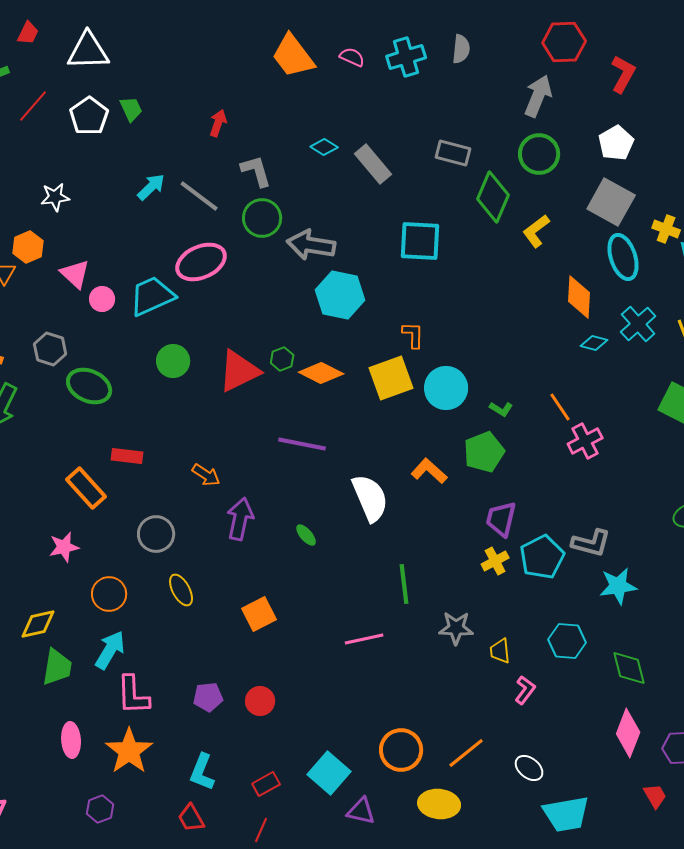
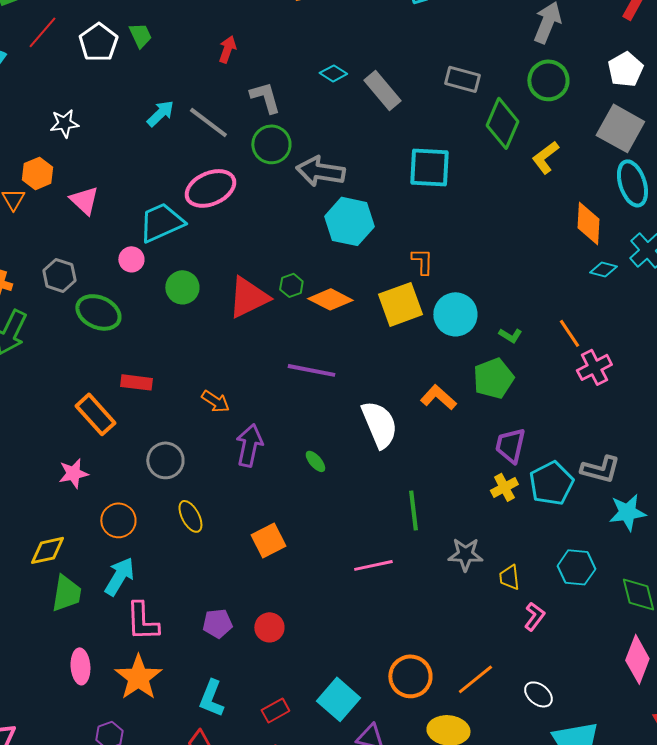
pink circle: (102, 299) -> (131, 259), moved

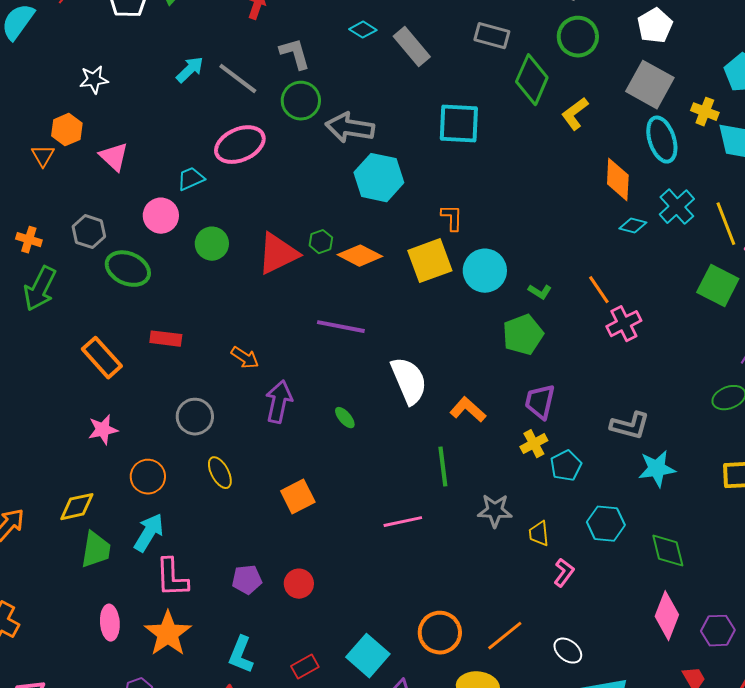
cyan trapezoid: (161, 222) -> (191, 179), size x0.6
pink circle: (131, 259) -> (161, 216), size x1.4
orange L-shape: (438, 397) -> (468, 410), moved
orange rectangle: (95, 414) -> (102, 358), moved
cyan pentagon: (551, 483) -> (566, 466), moved, size x0.7

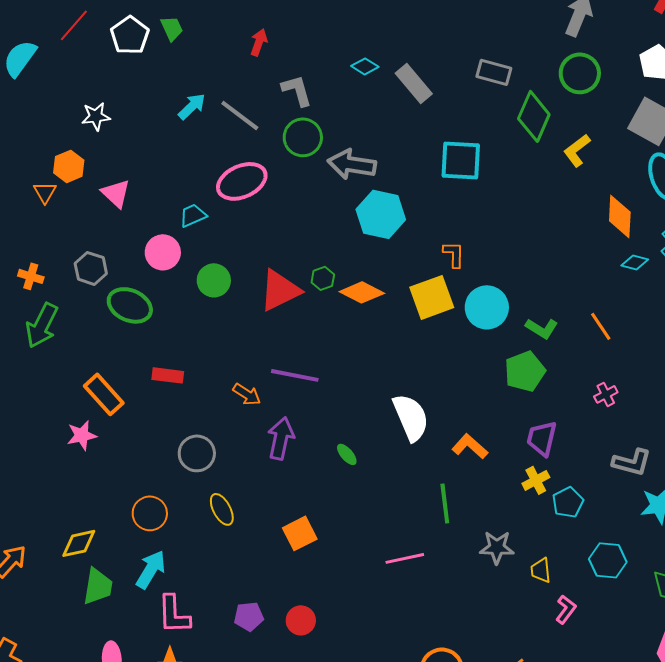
green L-shape: (540, 292) -> (542, 328), size x1.4
pink cross: (624, 324) -> (606, 394), moved, size x0.7
purple line: (341, 327) -> (295, 375), moved
pink star: (103, 430) -> (82, 435), moved

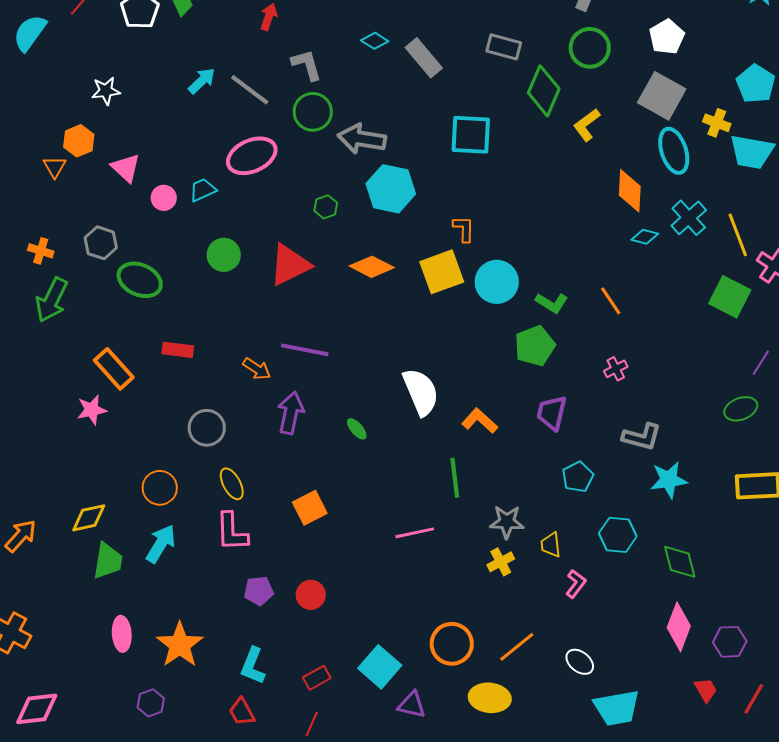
pink circle: (163, 252) -> (164, 198), moved, size x0.7
green hexagon: (323, 278) -> (326, 207), moved
yellow cross: (536, 480) -> (501, 562), moved
pink L-shape: (174, 614) -> (232, 532), moved

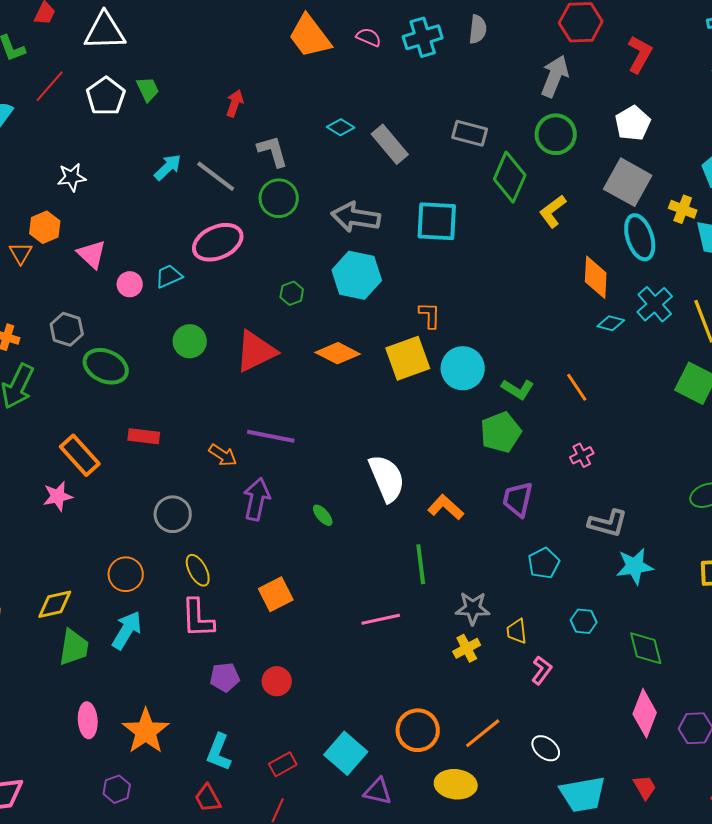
gray arrow: (362, 139) -> (356, 217), moved
cyan hexagon: (618, 535) -> (584, 621), size x0.7
red trapezoid: (706, 690) -> (645, 787), moved

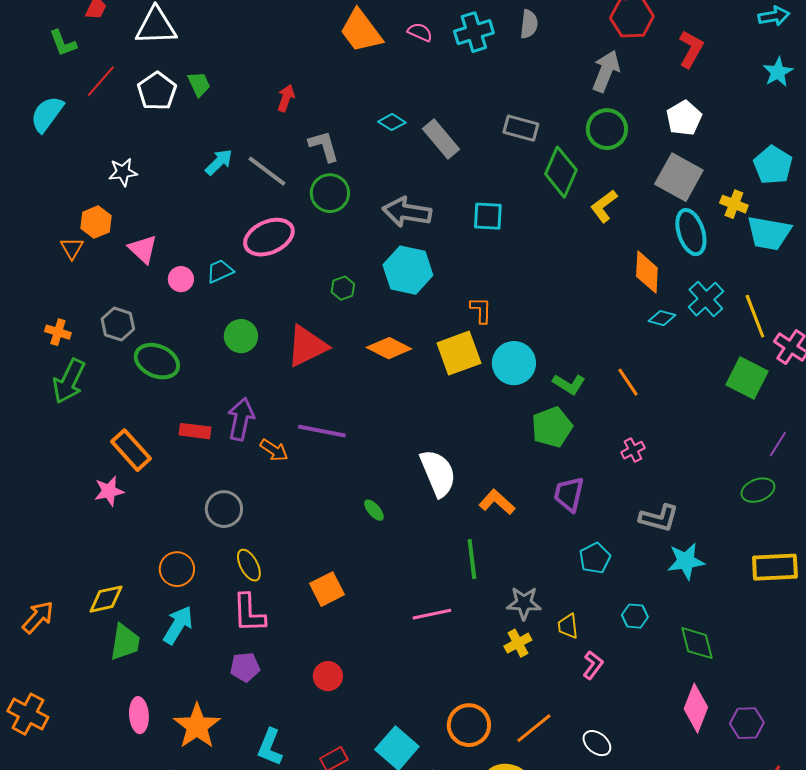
cyan square: (437, 221) -> (488, 216), size x0.7
purple arrow: (257, 499) -> (241, 419), moved
purple pentagon: (225, 677) -> (245, 667), moved

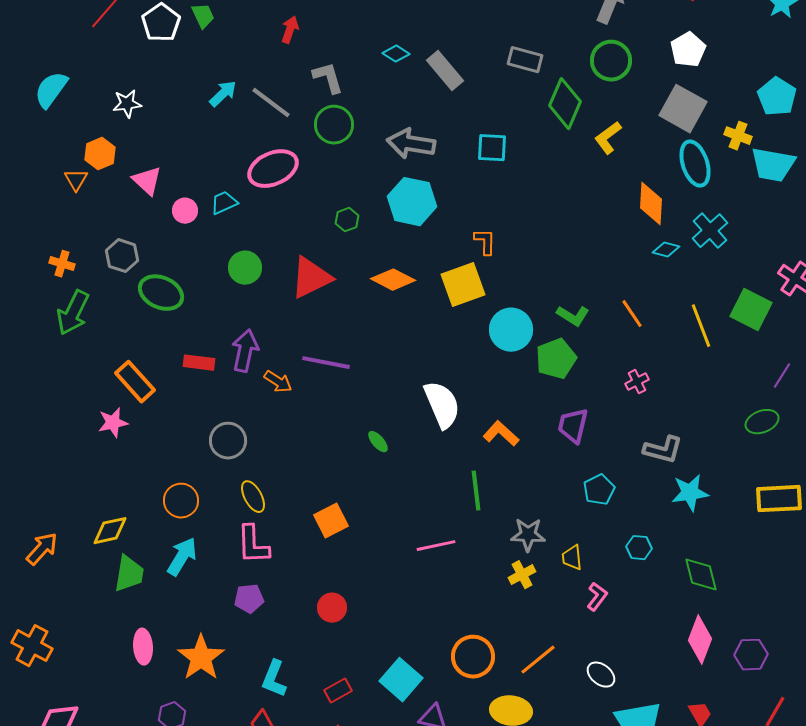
cyan semicircle: (47, 114) -> (51, 90), moved
yellow line: (755, 316) -> (701, 326), moved
cyan circle: (514, 363) -> (511, 330), moved

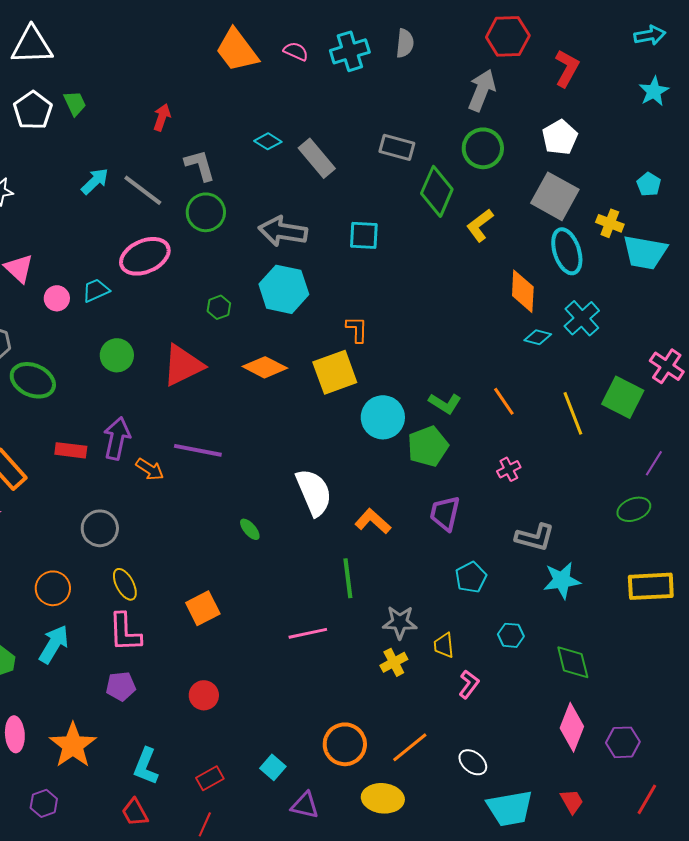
cyan pentagon: (777, 97) -> (649, 184), size x0.6
cyan square: (401, 680) -> (273, 767), size x0.6

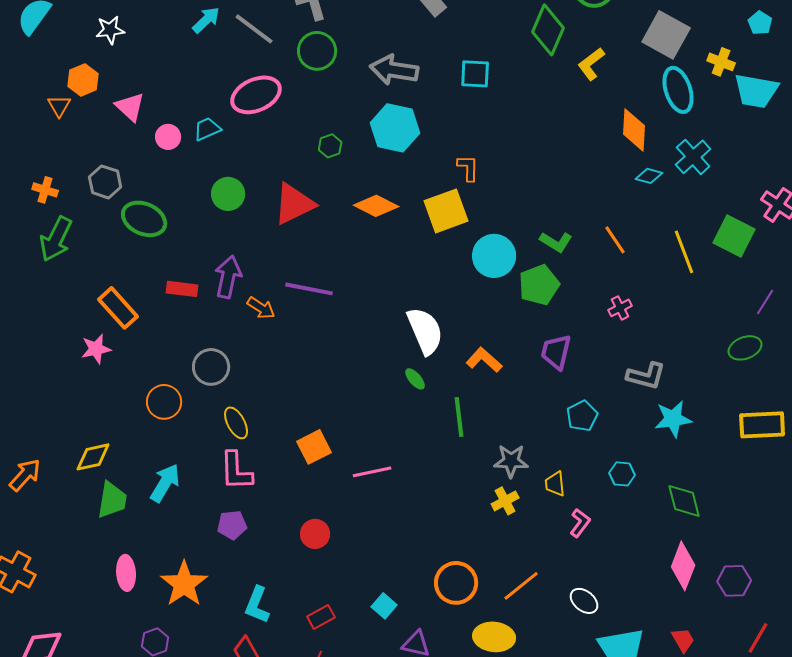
green ellipse: (250, 529) -> (415, 379), moved
orange circle: (53, 588) -> (164, 402), moved
pink line: (308, 633) -> (372, 472), moved

